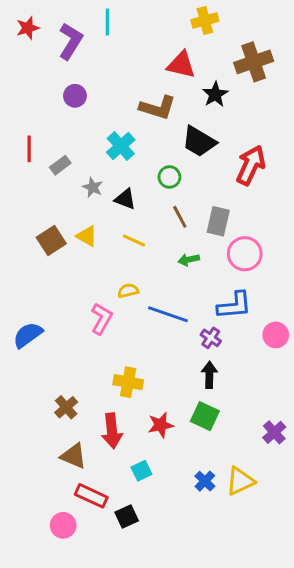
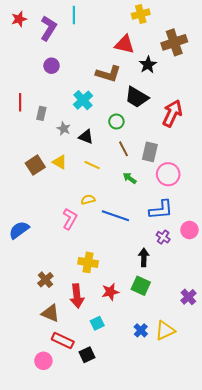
gray rectangle: (60, 165) -> (41, 113), turned -40
green arrow: (189, 260) -> (130, 178), turned 48
purple cross: (211, 338) -> (163, 237), moved

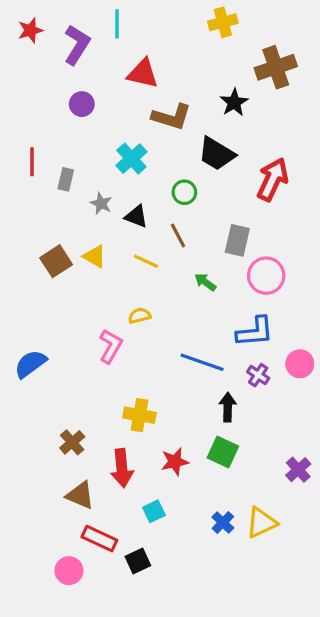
red triangle: (125, 44) -> (143, 74), moved
brown line: (124, 149) -> (178, 236), moved
blue line: (115, 216) -> (202, 362), moved

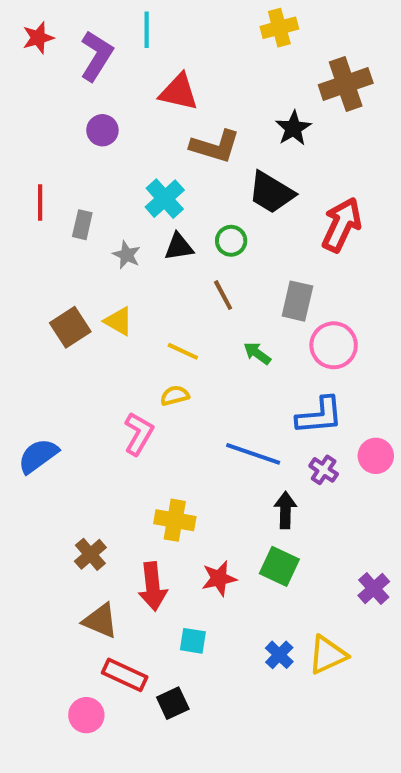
black triangle: (136, 216) -> (179, 247), moved, turned -30
yellow line: (146, 261) -> (183, 351), moved
cyan square: (154, 511) -> (193, 641), turned 35

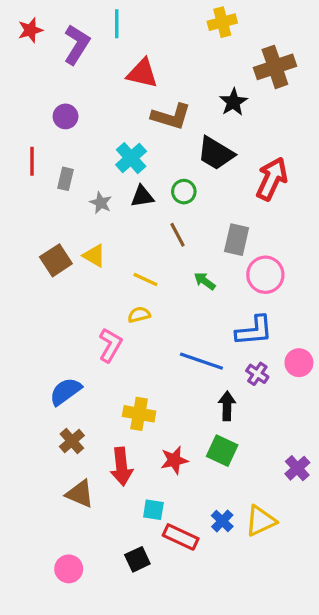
purple circle: (102, 130) -> (66, 116), moved
blue semicircle: (38, 456) -> (66, 391), moved
red rectangle: (125, 675) -> (181, 537), moved

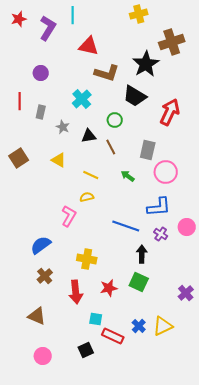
black star: (233, 102) -> (146, 64), size x1.5
black triangle: (142, 196) -> (89, 136), moved
brown square: (56, 260) -> (19, 158), moved
brown triangle: (80, 494) -> (37, 316), moved

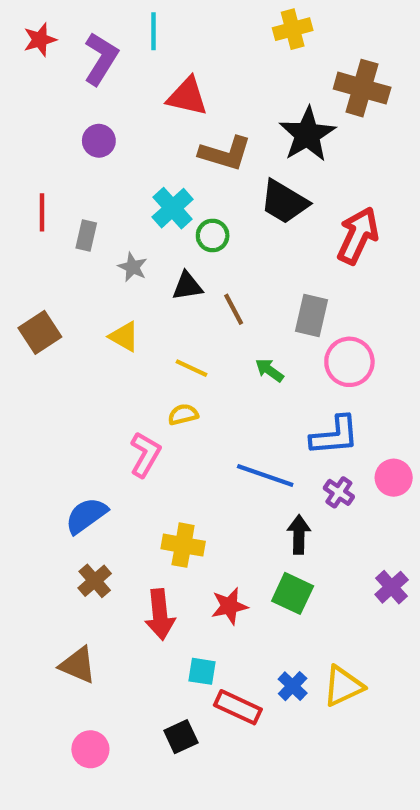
brown cross: (172, 42) -> (362, 88), turned 35
purple circle: (41, 73) -> (99, 141), moved
green circle: (115, 120) -> (213, 235), moved
purple cross: (186, 293) -> (392, 587), moved

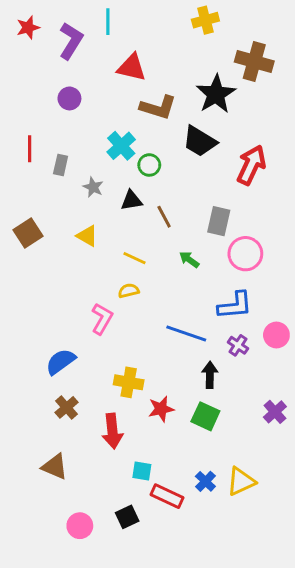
red star: (229, 606) -> (161, 409), moved
pink circle: (90, 749) -> (80, 526), moved

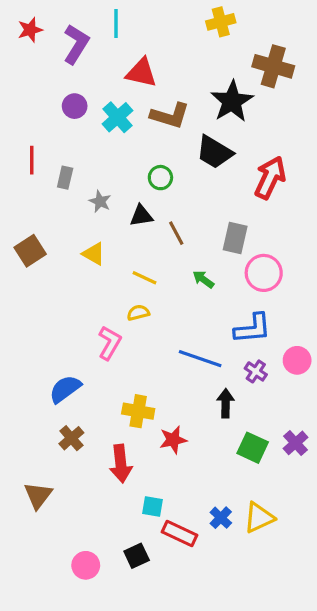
cyan cross: (121, 146) -> (118, 117), moved
green square: (205, 416) -> (253, 448), moved
brown triangle: (55, 467) -> (38, 495), moved, turned 44

